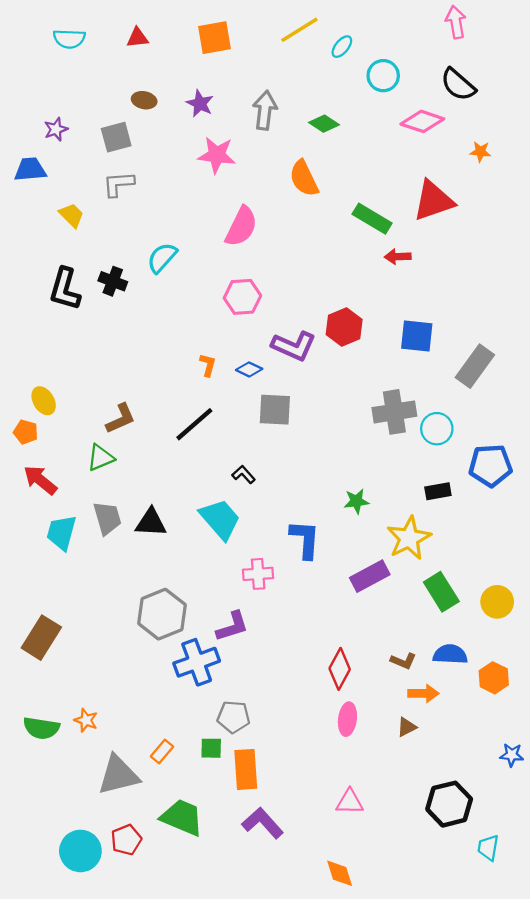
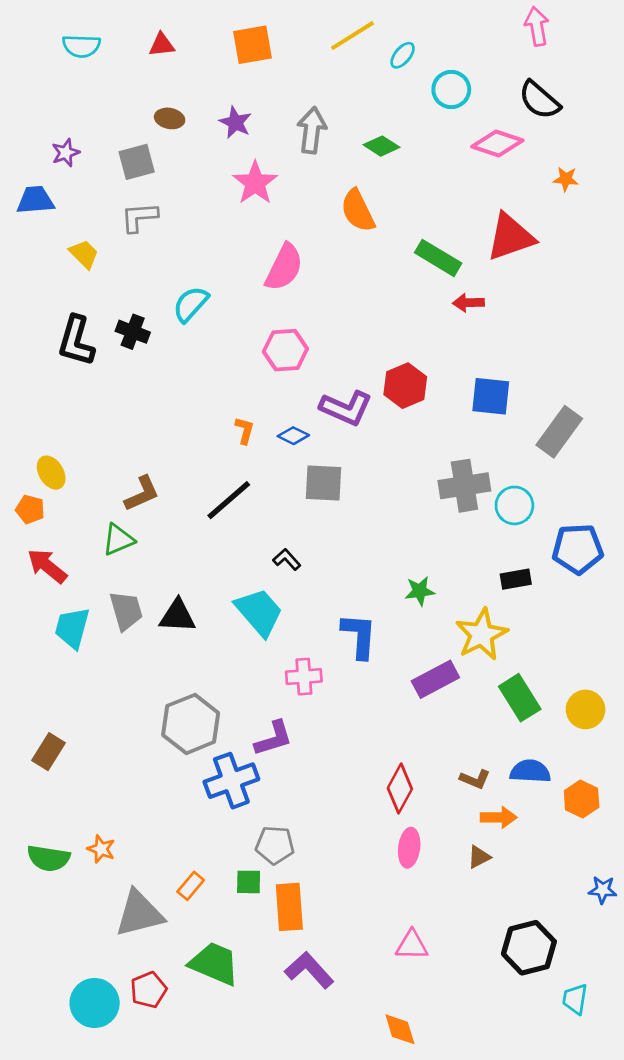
pink star: (217, 155) -> (255, 183), turned 30
brown rectangle: (41, 638) -> (48, 752), size x0.7

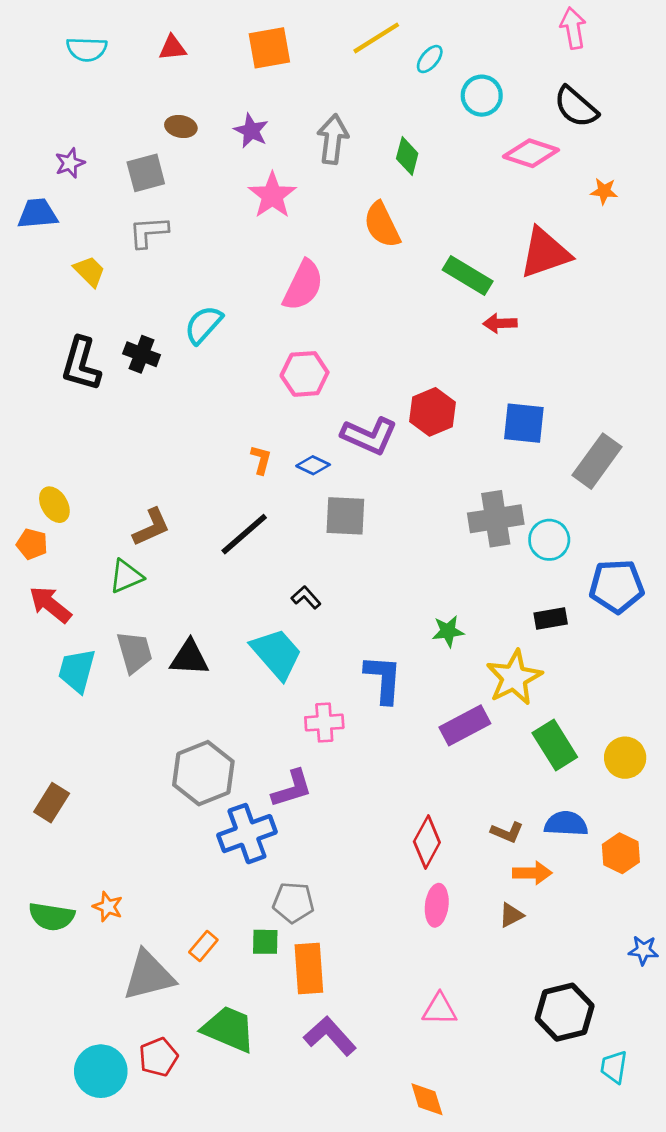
green diamond: (382, 146) -> (407, 156), turned 72

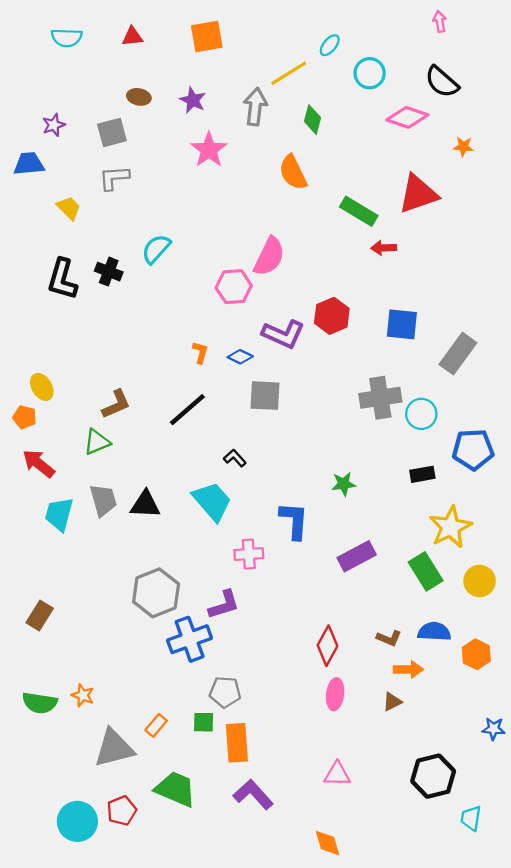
pink arrow: (573, 28) -> (440, 21), size x0.7
yellow line: (376, 38) -> (289, 73), moved
pink semicircle: (303, 285) -> (269, 256), moved
yellow star: (514, 678) -> (450, 527), moved

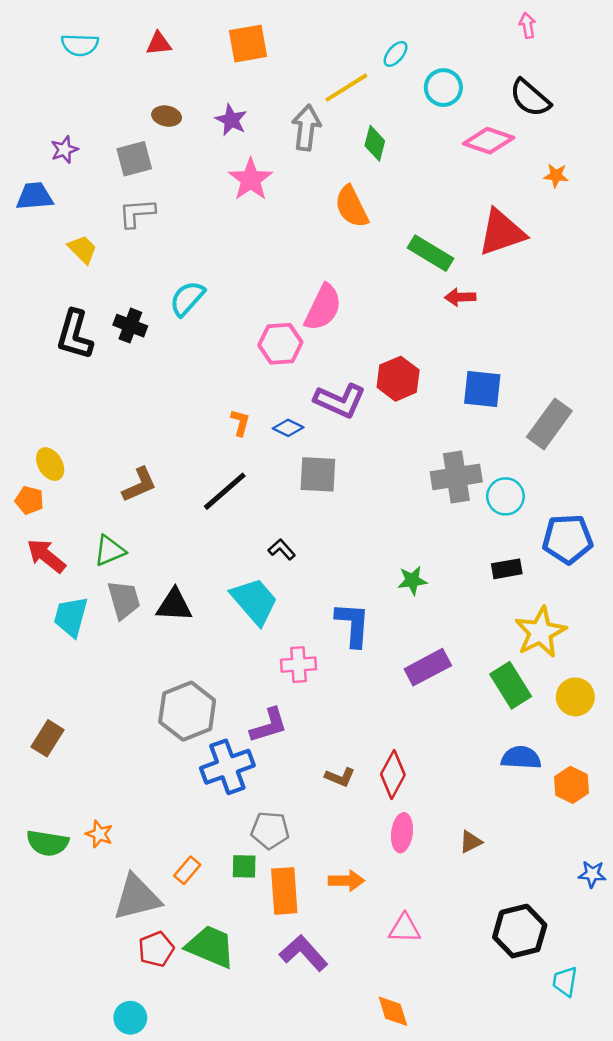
green triangle: (97, 442) -> (110, 551), moved
brown L-shape: (389, 638) -> (340, 777), moved
orange arrow: (408, 669) -> (346, 881), moved
red pentagon: (122, 811) -> (156, 949), moved
cyan circle: (77, 821) -> (130, 1018), moved, size x0.7

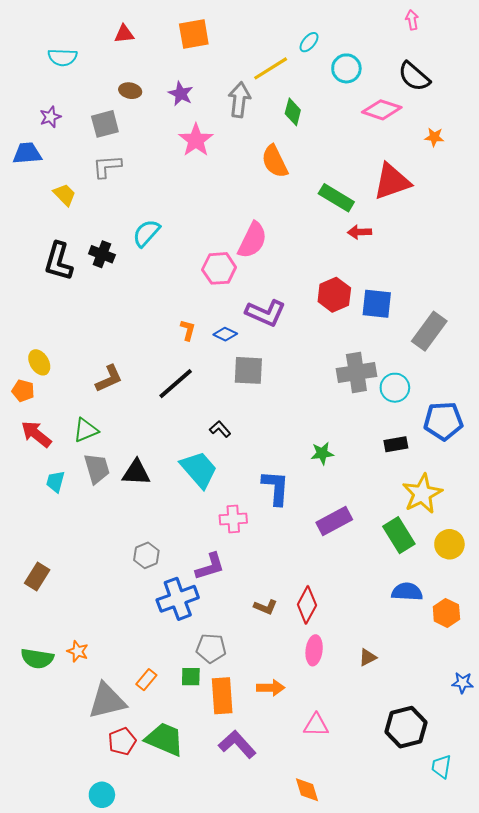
cyan semicircle: (80, 45) -> (62, 57), moved
red hexagon: (398, 379) -> (334, 295), moved
cyan trapezoid: (71, 617) -> (55, 482), size x0.7
gray hexagon: (187, 711) -> (146, 555), size x0.6

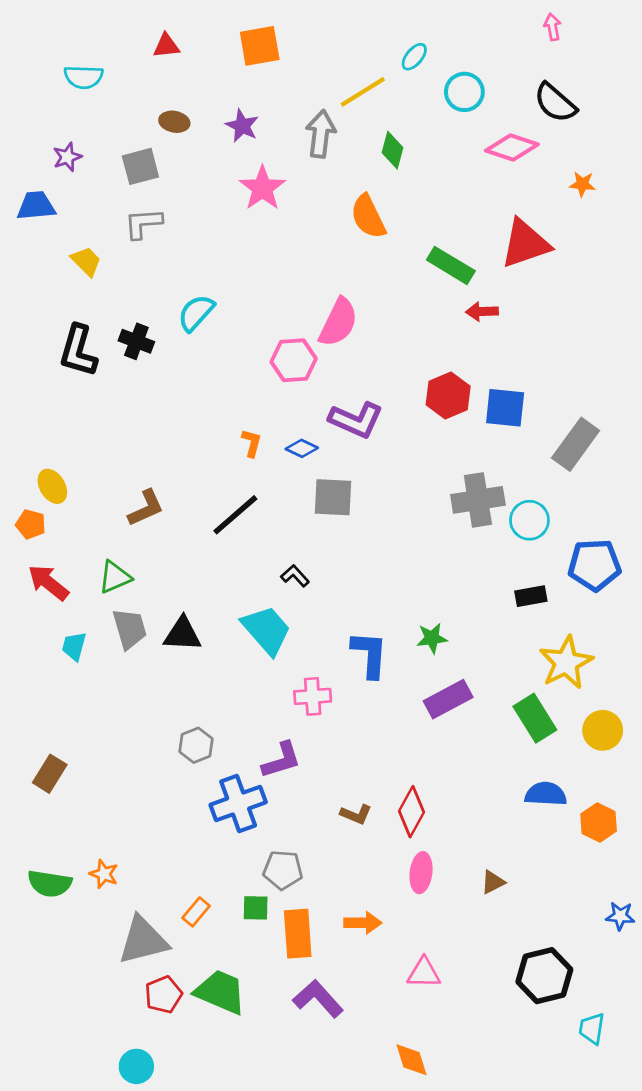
green star: (322, 453) -> (432, 638), moved

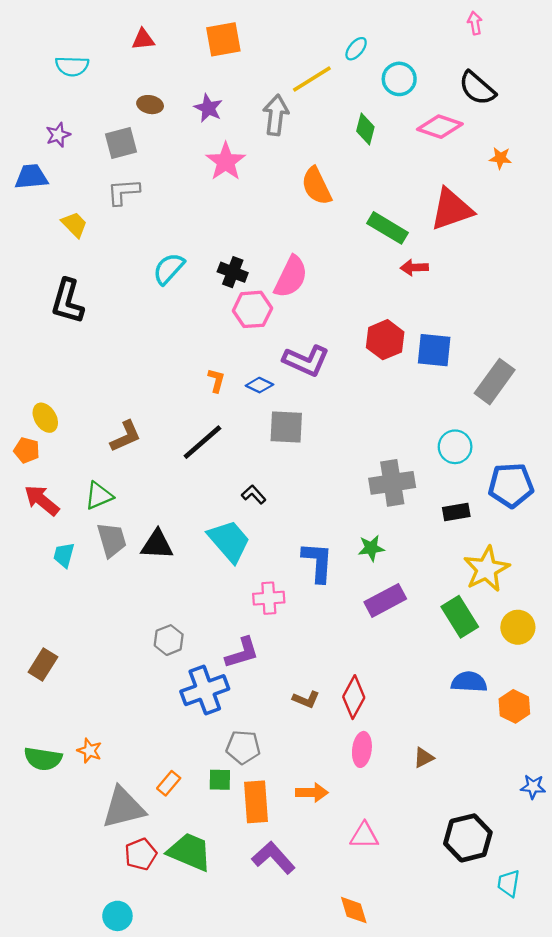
green diamond: (393, 150) -> (365, 129), moved
black cross: (136, 341) -> (233, 272), moved
gray cross: (478, 500) -> (392, 483), moved

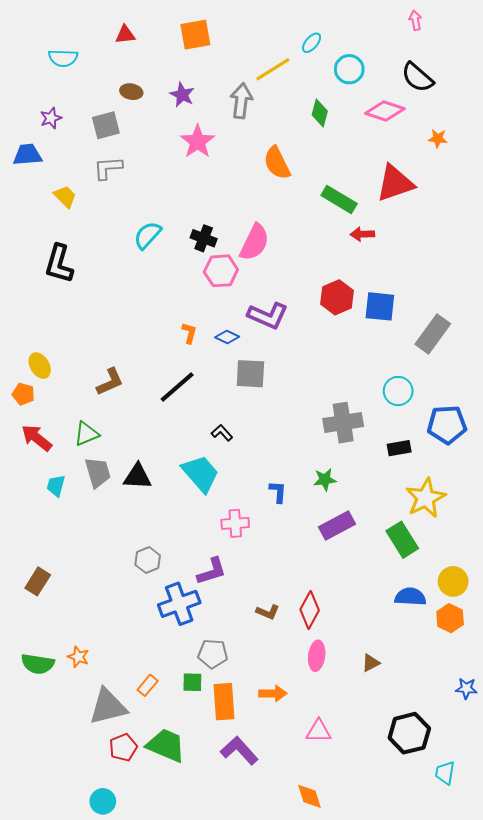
blue L-shape: (318, 562) -> (278, 492), size x0.6
yellow circle: (518, 627) -> (453, 581), moved

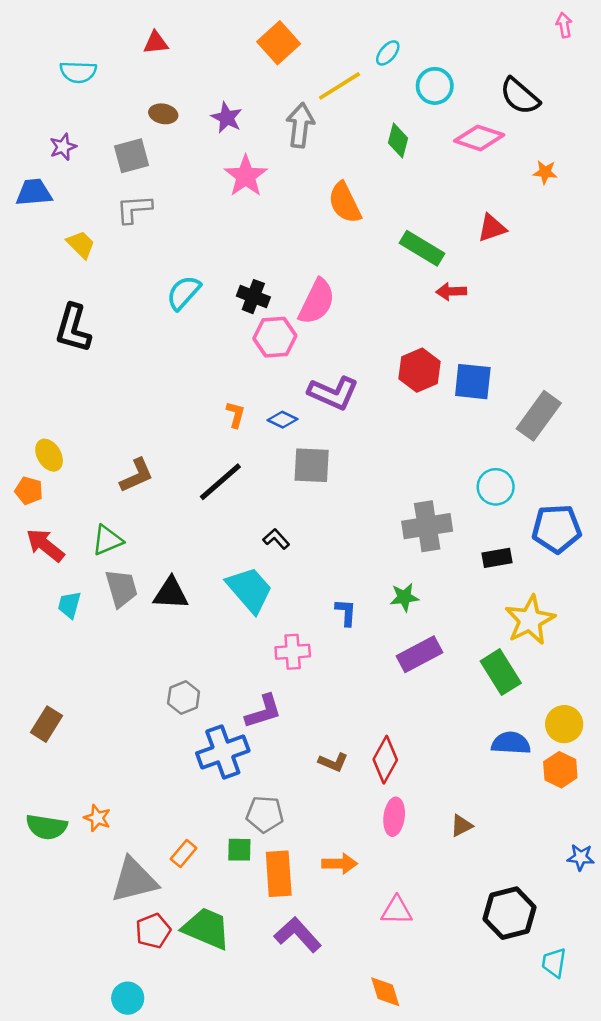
pink arrow: (415, 20) -> (564, 25), moved
orange square: (195, 35) -> (279, 43), moved, turned -32
red triangle: (395, 183) -> (492, 228), size x0.6

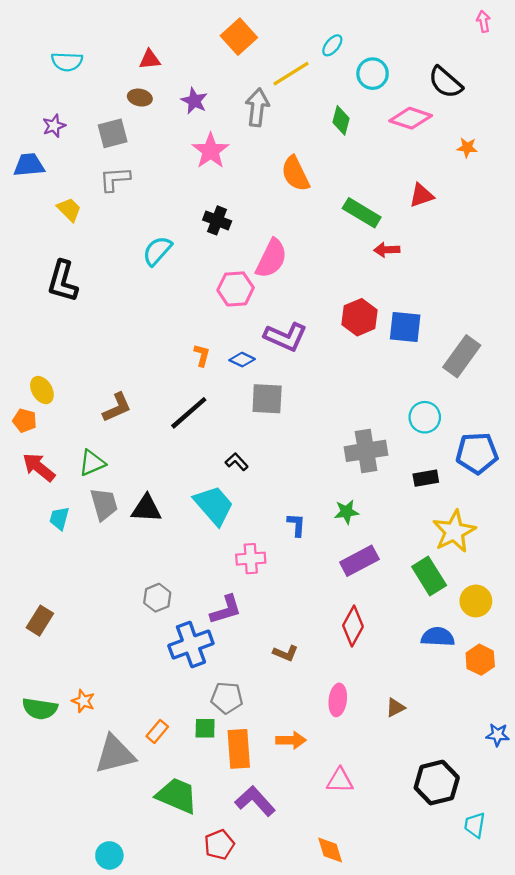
red triangle: (156, 43) -> (150, 59), moved
black cross: (253, 297) -> (217, 220), moved
yellow circle: (564, 724) -> (476, 601), moved
red diamond: (385, 760) -> (353, 626), moved
red pentagon: (153, 931) -> (219, 845), moved

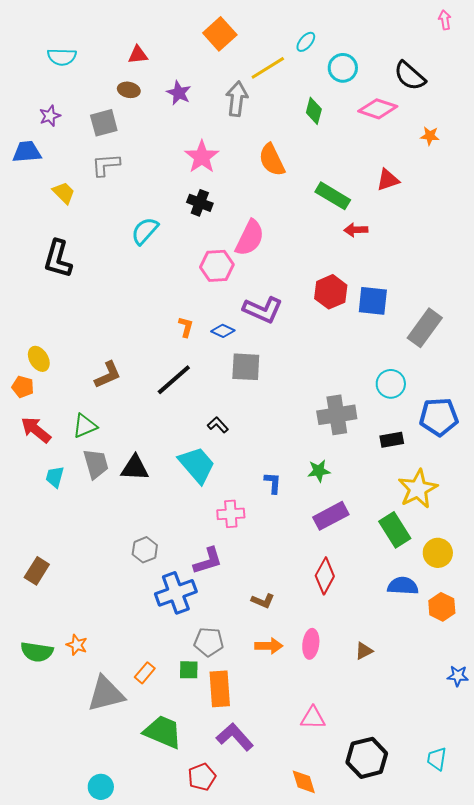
pink star: (211, 151) -> (202, 157), moved
orange arrow: (291, 740) -> (269, 646), moved
black hexagon: (437, 783) -> (367, 758), moved

